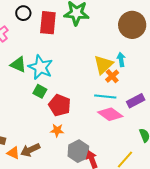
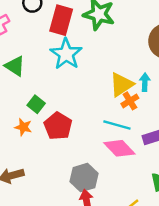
cyan star: (40, 67) -> (66, 54), moved
orange star: (57, 130) -> (23, 127), moved
gray hexagon: (78, 151) -> (84, 178), moved

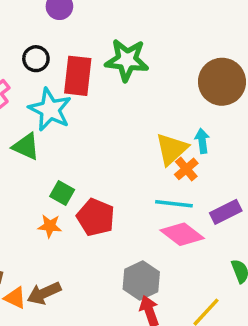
cyan star: (66, 54) -> (50, 110), moved

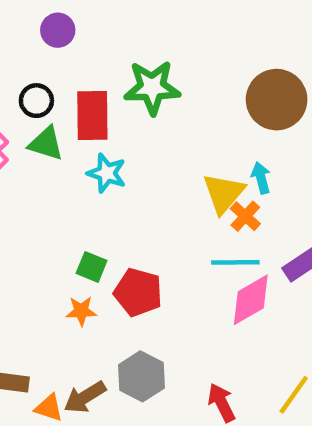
cyan star: (50, 110) -> (107, 173), moved, size x0.7
green triangle: (26, 147) -> (46, 143), moved
pink diamond: (182, 234) -> (251, 300), turned -60
gray hexagon: (141, 280) -> (141, 376), moved

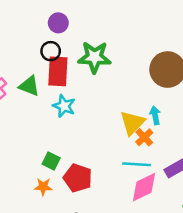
purple circle: (58, 30) -> (58, 23), moved
black circle: (36, 101) -> (51, 51), moved

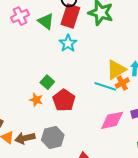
cyan line: (137, 164) -> (105, 86), moved

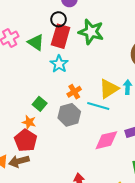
orange cross: (122, 83) -> (74, 92), moved
red pentagon: (64, 100) -> (26, 140), moved
gray hexagon: (53, 137) -> (69, 115), moved

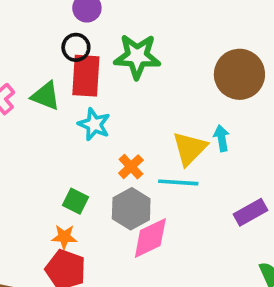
pink diamond: (106, 140) -> (150, 238), moved

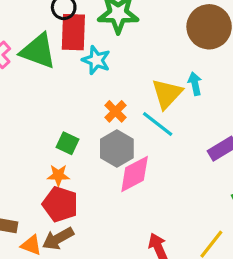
green triangle: (46, 96) -> (38, 51), size x1.4
cyan star: (94, 124) -> (96, 60), moved
cyan line: (178, 182) -> (158, 124), turned 36

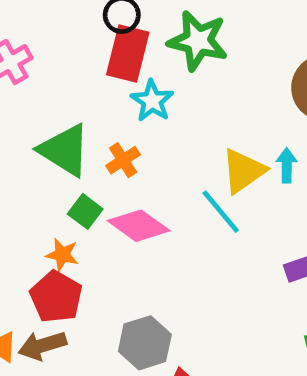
green triangle: (38, 51) -> (64, 150), moved
orange cross: (115, 111) -> (123, 160), moved
gray hexagon: (117, 149) -> (145, 343), moved
pink diamond: (135, 174) -> (139, 226), moved, turned 51

